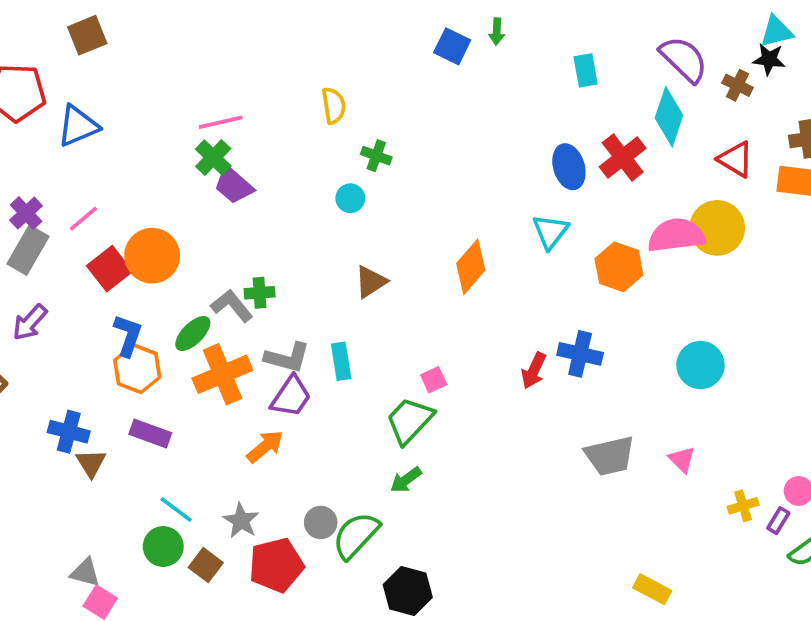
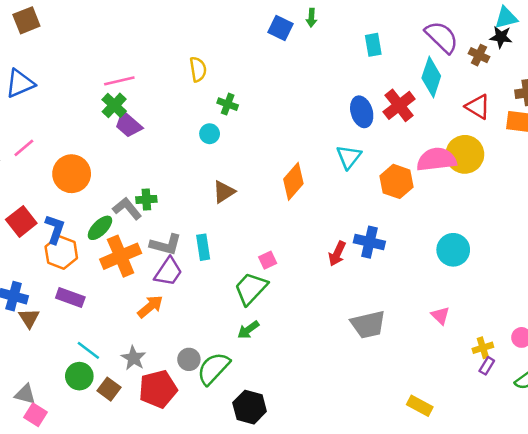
red square: (109, 269) -> (21, 221), moved
gray trapezoid: (610, 456) -> (368, 325), moved
purple rectangle: (778, 521) -> (487, 366), moved

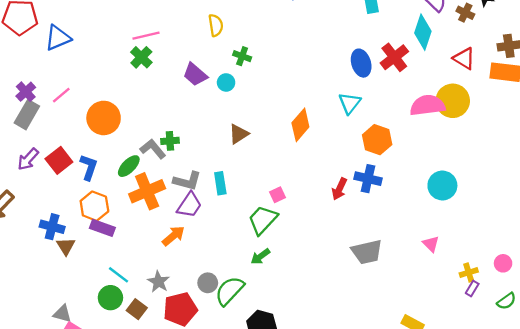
purple trapezoid: (128, 125) -> (195, 74), moved
orange hexagon: (397, 181) -> (377, 140), moved
orange hexagon: (61, 252) -> (94, 206), moved

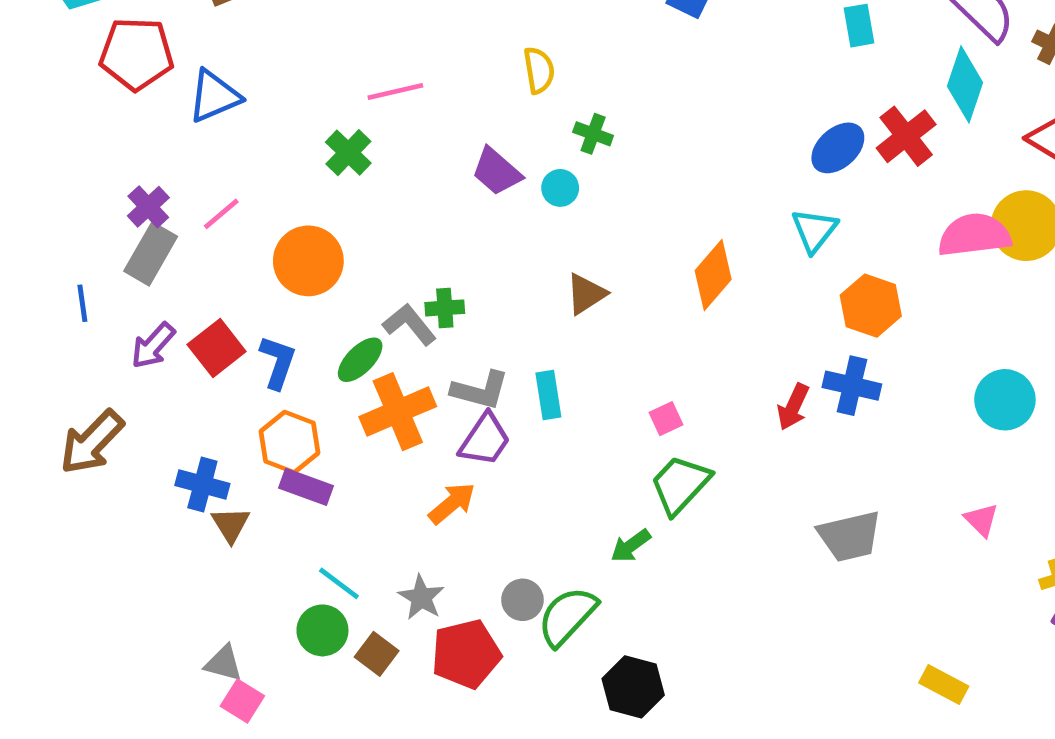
green cross: (141, 57) -> (348, 153), moved
blue ellipse: (361, 63) -> (838, 148), turned 65
green trapezoid: (263, 220) -> (680, 484), moved

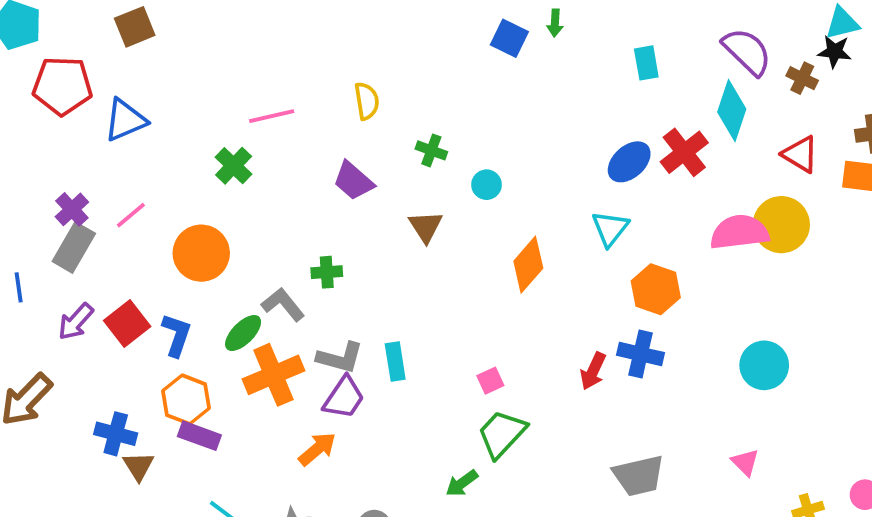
yellow semicircle: (539, 70) -> (367, 101), moved
cyan circle: (560, 188) -> (487, 185), moved
brown triangle: (586, 294) -> (426, 227), moved, turned -30
green cross: (445, 308) -> (327, 272), moved

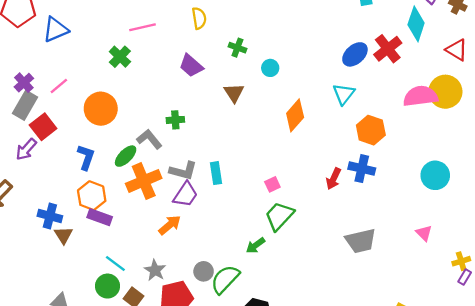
red square: (127, 324) -> (43, 127), moved

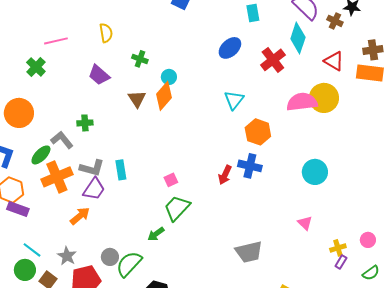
blue ellipse: (355, 54) -> (230, 48), moved
orange diamond: (295, 115) -> (164, 96), moved
gray trapezoid: (361, 241) -> (249, 252), moved

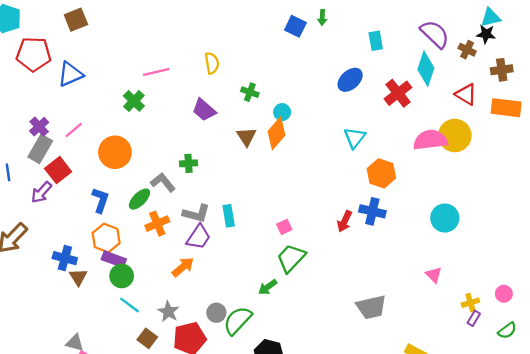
brown cross: (373, 50) -> (502, 70), moved
orange cross: (57, 177) -> (157, 224), size x0.7
green circle: (25, 270) -> (122, 276), moved

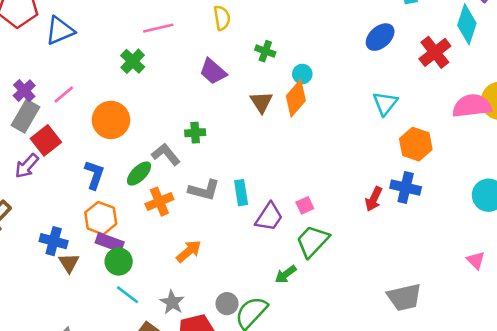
purple trapezoid: (199, 237) -> (269, 217), moved

